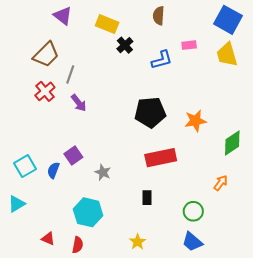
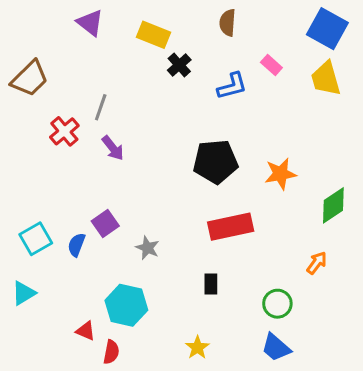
pink rectangle: (189, 45) -> (271, 65), turned 48
brown trapezoid: (46, 55) -> (30, 79), moved
red triangle: (48, 239) -> (86, 331), moved

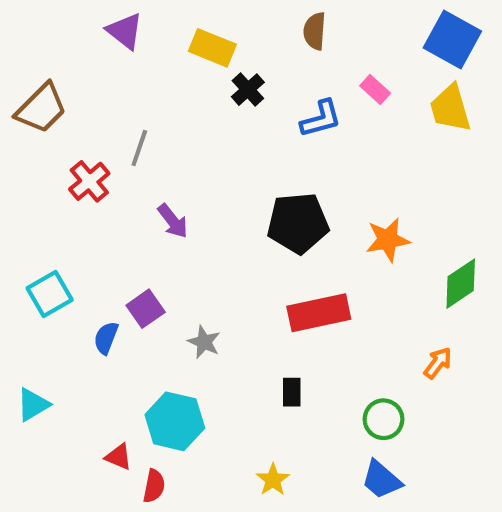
purple arrow: (113, 148) -> (173, 221), moved
cyan square: (36, 239) -> (50, 294), moved

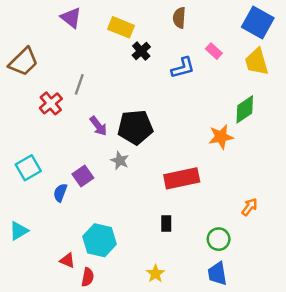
black pentagon: (298, 223) -> (135, 127), moved
green diamond: (461, 284) -> (245, 109), moved
gray star: (204, 342) -> (120, 161), moved
blue trapezoid: (381, 480) -> (217, 274), turned 40

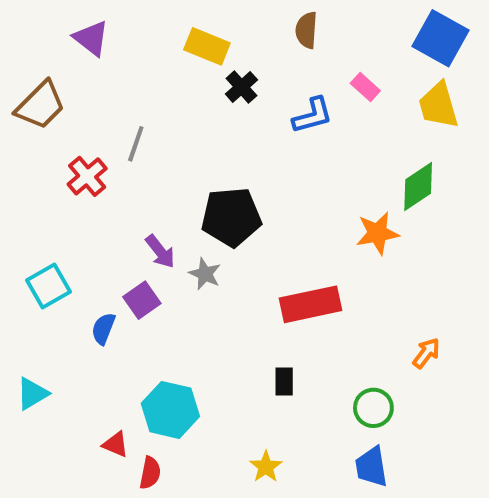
purple triangle: (71, 18) -> (91, 38), moved
purple arrow: (98, 126) -> (160, 251), moved

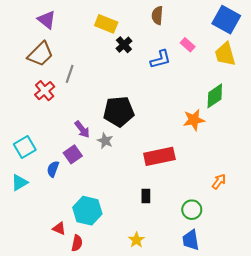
brown trapezoid: (40, 105) -> (40, 54), moved
cyan triangle: (32, 394) -> (20, 183), moved

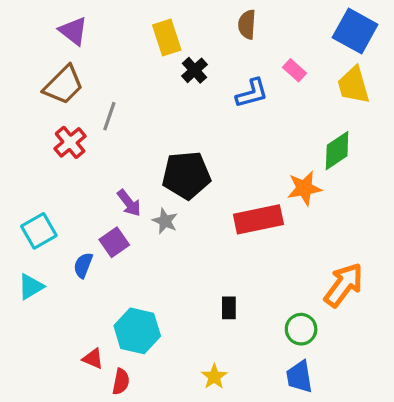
yellow rectangle: (106, 24) -> (167, 38), turned 50
red rectangle: (159, 156) -> (258, 219), moved
orange arrow: (219, 181) -> (344, 285), size x1.8

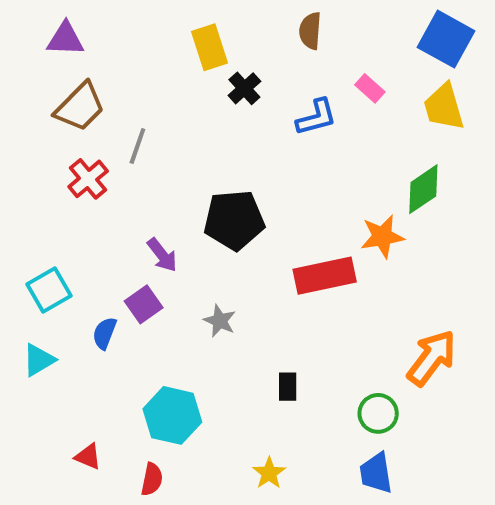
purple triangle: (73, 31) -> (65, 39), moved, turned -36
gray star: (165, 221) -> (220, 321), moved
red triangle: (93, 359) -> (88, 457), moved

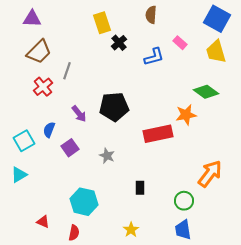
green diamond: (423, 189) -> (206, 92), turned 70
purple arrow: (162, 255) -> (79, 114), moved
blue semicircle: (105, 333) -> (49, 130), moved

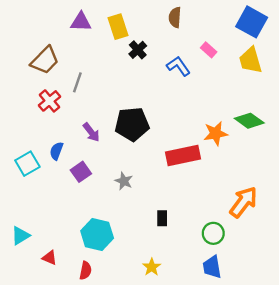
purple triangle: (32, 19) -> (81, 22), moved
blue L-shape: (154, 57) -> (178, 66), turned -110
green diamond: (206, 92) -> (249, 121), moved
cyan triangle: (19, 175) -> (20, 236), moved

